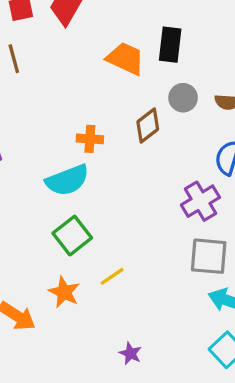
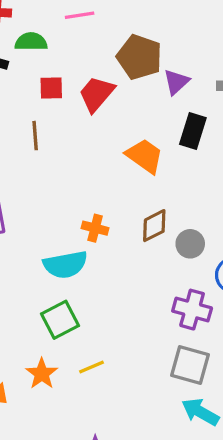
black rectangle: (170, 45) -> (193, 131), moved
gray circle: (183, 98) -> (190, 244), moved
purple cross: (200, 201) -> (192, 310), turned 36

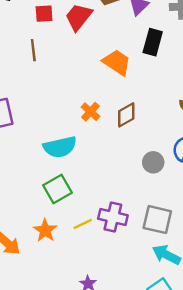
orange cross: (95, 228) -> (90, 112), moved, turned 30
gray circle: (190, 244) -> (153, 162), moved
purple cross: (192, 310) -> (113, 217), moved

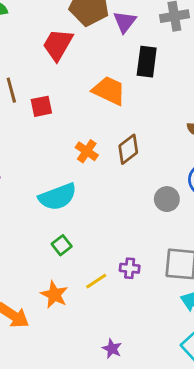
red square: (44, 14) -> (41, 106), moved
green square: (58, 189) -> (62, 245), size x0.6
purple cross: (113, 217) -> (130, 268), size x0.6

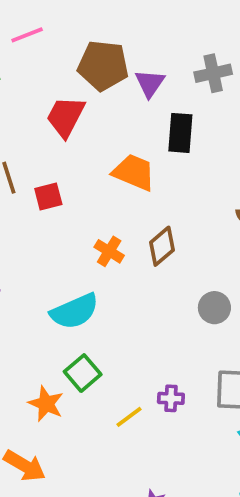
green square: (62, 245) -> (83, 373), size x1.4
orange star: (54, 295) -> (46, 404), moved

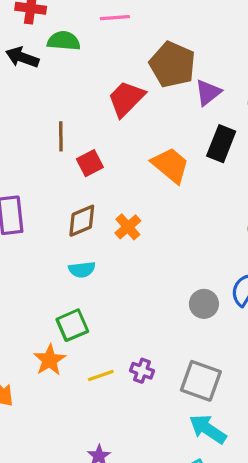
red square: (48, 197) -> (90, 163), turned -30
brown diamond: (162, 246) -> (82, 221), moved
cyan semicircle: (75, 311) -> (82, 270), size x0.6
orange star: (46, 404) -> (50, 360), moved

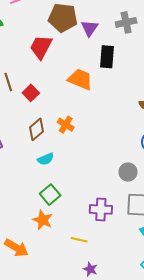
gray circle: (204, 304) -> (128, 172), moved
purple cross: (142, 371) -> (101, 209), size x1.5
yellow line: (101, 375) -> (79, 240), moved, turned 49

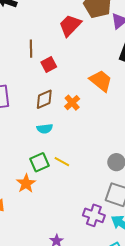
orange trapezoid: (80, 79) -> (101, 81), moved
purple cross: (101, 209) -> (94, 215), moved
yellow line: (79, 240) -> (62, 162), moved

